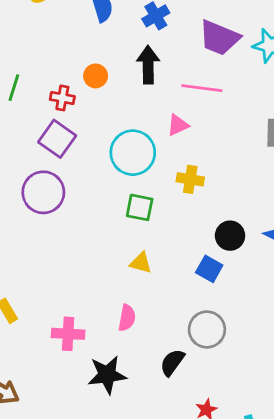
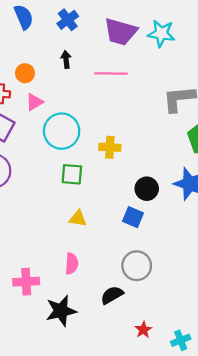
black arrow: (148, 65) -> (66, 60), size x0.6
pink triangle: (178, 125) -> (34, 102), moved
black semicircle: (172, 362) -> (112, 295), turned 30

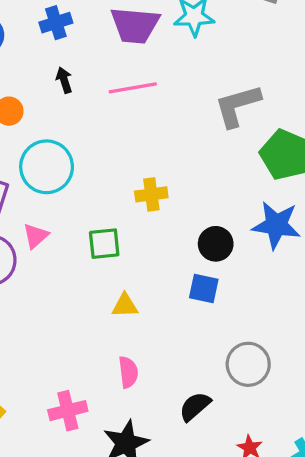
blue cross: (68, 20) -> (56, 23), turned 30
pink triangle: (34, 102) -> (36, 236), moved
cyan circle: (62, 131) -> (47, 167), moved
gray circle: (137, 266) -> (248, 364), moved

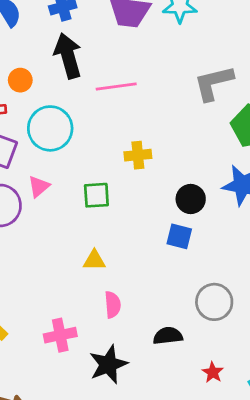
black arrow: (64, 80) -> (68, 56), size x2.0
pink line: (133, 88) -> (116, 86), moved
yellow triangle: (125, 306) -> (94, 260), moved
black semicircle: (195, 406) -> (168, 336), turned 32

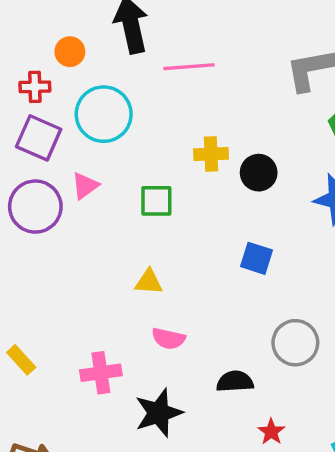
black circle: (191, 199) -> (259, 173), moved
pink semicircle: (113, 305) -> (168, 339), turned 104
red star: (213, 372) -> (271, 432), moved

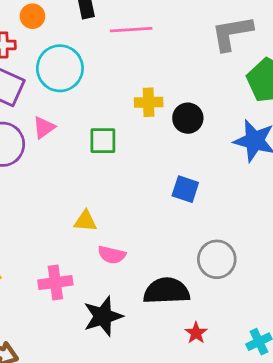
yellow triangle: (149, 282) -> (85, 221), moved
black semicircle: (235, 381) -> (166, 291), size x1.5

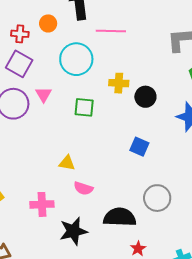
orange circle: (32, 16) -> (48, 23), moved
cyan circle: (60, 68) -> (76, 59), moved
pink triangle: (44, 127) -> (43, 94), turned -30

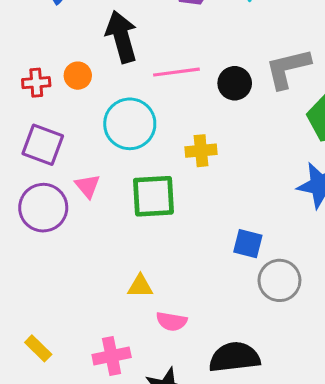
red cross: (20, 34) -> (36, 83), moved
black circle: (145, 97) -> (235, 83), moved
green square: (84, 107) -> (153, 196), size x1.4
gray circle: (157, 198) -> (279, 280), moved

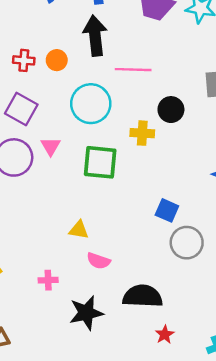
black circle: (235, 83) -> (171, 110), moved
pink cross: (112, 356) -> (48, 280), size x0.7

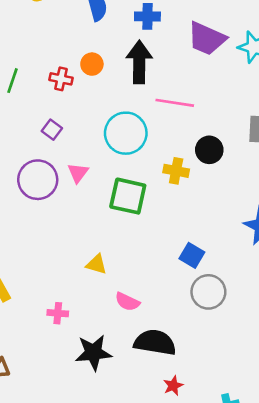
orange circle: (57, 60) -> (92, 64), moved
purple square: (21, 109) -> (52, 130), size x0.6
pink semicircle: (99, 261) -> (127, 302), moved

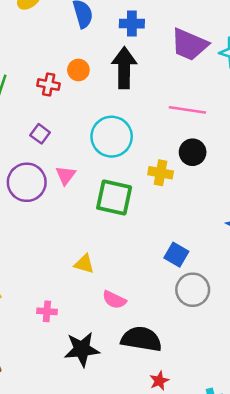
pink line: (175, 103) -> (187, 110), moved

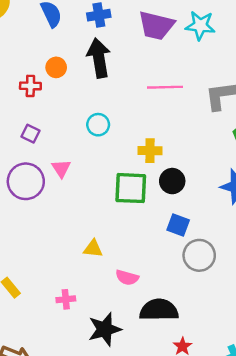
cyan circle: (112, 137) -> (98, 125), size x0.6
black circle: (193, 152) -> (172, 181), moved
green square: (114, 198) -> (131, 188), moved

